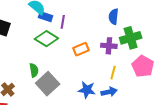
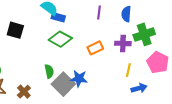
purple line: (63, 22) -> (99, 12), moved
blue star: (87, 90) -> (79, 79), moved
blue arrow: (109, 92) -> (139, 88), moved

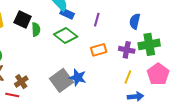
purple line: (99, 12) -> (97, 20), moved
green semicircle: (49, 71) -> (36, 29), moved

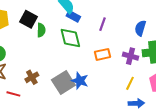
green diamond: (66, 36) -> (70, 38), turned 35
brown cross: (21, 82) -> (32, 77), moved

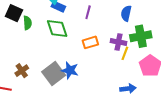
yellow line: (130, 83) -> (125, 53), moved

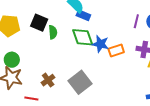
purple line: (88, 12) -> (136, 21), moved
blue star: (70, 70) -> (100, 44), moved

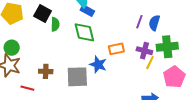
blue star: (100, 44) -> (98, 65), moved
brown cross: (48, 80) -> (46, 71), turned 32
gray square: (80, 82) -> (77, 77), turned 30

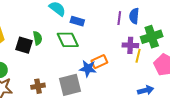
blue rectangle: (87, 11) -> (77, 21), moved
black square: (43, 13) -> (24, 45), moved
orange rectangle: (116, 49) -> (99, 62), moved

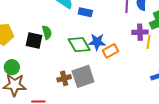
green diamond: (68, 40) -> (79, 45), moved
blue star: (88, 68) -> (97, 42), moved
brown cross: (38, 86) -> (64, 78), moved

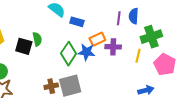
purple cross: (140, 32) -> (113, 47), moved
green diamond: (79, 45) -> (69, 54), turned 60
orange rectangle: (110, 51) -> (97, 39), moved

